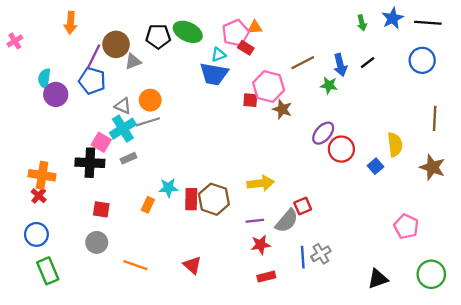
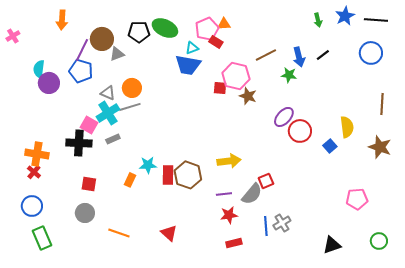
pink pentagon: (406, 226) -> (357, 199), turned -30
green circle: (431, 274) -> (379, 241), size x0.7

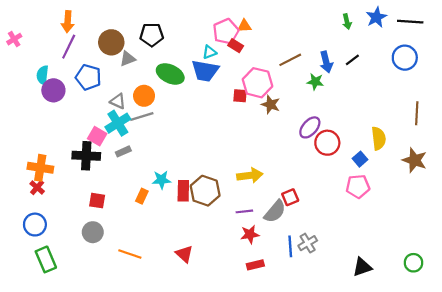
green ellipse: (165, 28) -> (170, 74), moved
purple line: (82, 50) -> (69, 47), moved
pink pentagon: (357, 199) -> (358, 186), moved

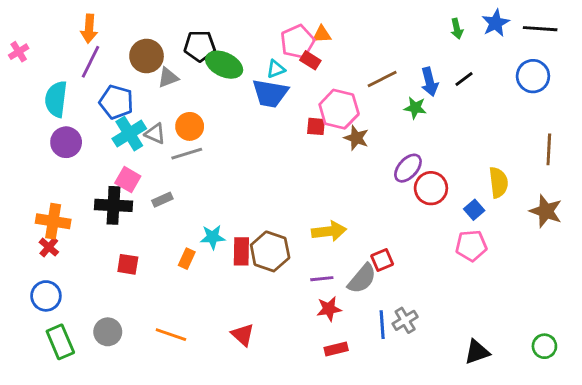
green ellipse: (170, 74) -> (224, 65), moved
cyan semicircle: (43, 75) -> (56, 99), size x1.4
purple circle: (53, 90) -> (66, 142), moved
cyan cross: (118, 123) -> (129, 134), moved
gray circle: (93, 232) -> (108, 332), moved

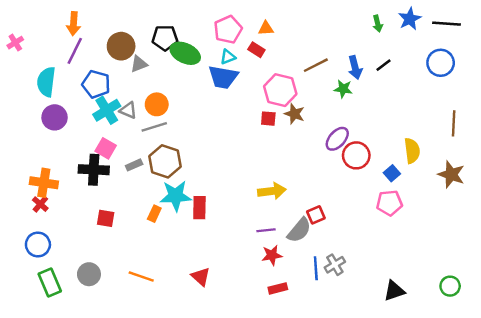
pink pentagon: (297, 42) -> (228, 30), moved
red square: (316, 126) -> (268, 119), moved
cyan star: (213, 237) -> (176, 196), size x1.5
brown hexagon: (270, 251) -> (165, 161), moved

